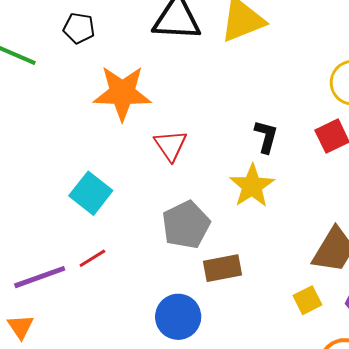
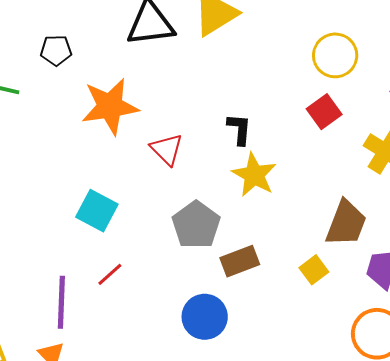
black L-shape: (266, 137) -> (239, 129), moved
purple line: (40, 277) -> (61, 302), turned -58
yellow square: (307, 300) -> (314, 270), moved

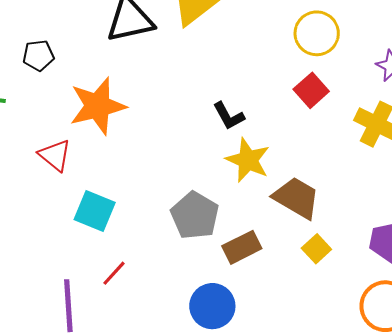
black L-shape: (239, 129) -> (229, 116), turned 152
red triangle: (167, 149) -> (55, 155), moved
brown trapezoid: (346, 223) -> (296, 198), moved, turned -75

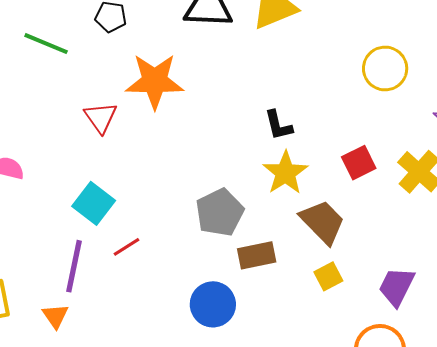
red square: (311, 90) -> (359, 163), moved
cyan square: (95, 211) -> (94, 203), moved

